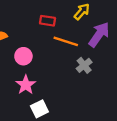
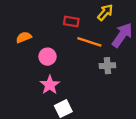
gray cross: (84, 65) -> (107, 66), turned 35

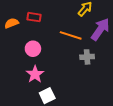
red rectangle: (71, 21) -> (34, 17), moved
orange semicircle: (24, 37) -> (12, 23), moved

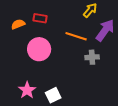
pink circle: (33, 49) -> (39, 49), size x1.5
pink star: (35, 74) -> (27, 90), moved

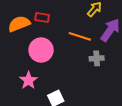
orange semicircle: (18, 24) -> (19, 24), size x1.5
pink star: (27, 90) -> (28, 80), moved

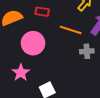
red rectangle: (42, 18) -> (42, 12), moved

